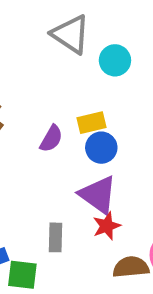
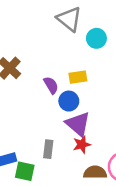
purple semicircle: (51, 139) -> (51, 85), turned -66
blue circle: (101, 148) -> (69, 101), moved

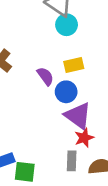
cyan circle: (96, 38) -> (67, 25), moved
gray rectangle: (48, 149) -> (72, 161), moved

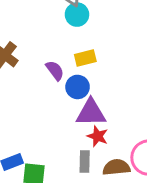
purple triangle: (78, 116) -> (91, 113), turned -36
red star: (84, 138) -> (98, 136), turned -30

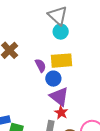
yellow rectangle: (85, 58) -> (61, 61), size x1.5
purple triangle: (91, 113) -> (59, 97), turned 30

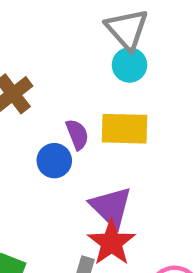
blue circle: (53, 79) -> (54, 161), moved
red star: (61, 113) -> (111, 243), size x1.5

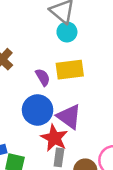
blue circle: (54, 161) -> (38, 110), moved, size x1.5
red star: (111, 243) -> (54, 138), moved

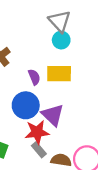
red star: (54, 138) -> (37, 132), turned 30
gray rectangle: (59, 157) -> (39, 150), turned -56

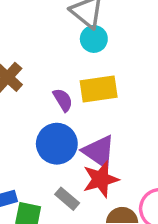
red star: (37, 132) -> (101, 179), moved
gray rectangle: (39, 150) -> (67, 199), moved

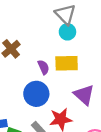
purple triangle: (99, 152) -> (84, 95), moved

